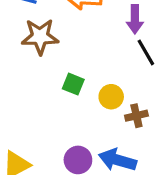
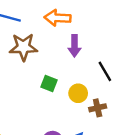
purple arrow: (135, 19) -> (74, 46), moved
black line: (146, 52) -> (105, 71), moved

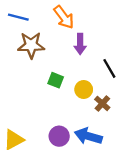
orange arrow: (57, 18) -> (64, 17), turned -130
brown cross: (98, 108) -> (102, 103), turned -35

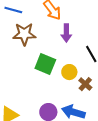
green square: (56, 80) -> (45, 64), size x1.5

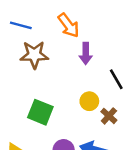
green square: (45, 64) -> (40, 112), moved

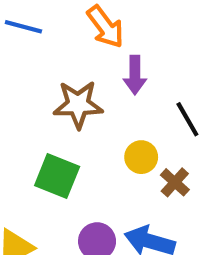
brown star: (34, 55) -> (78, 105), moved

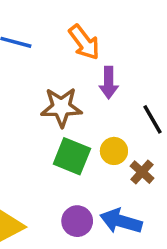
green square: (57, 176) -> (72, 156), moved

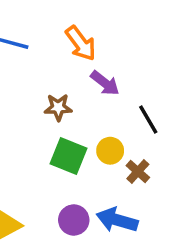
purple arrow: (109, 83) -> (105, 83), turned -52
brown star: (61, 107) -> (58, 107), size x0.7

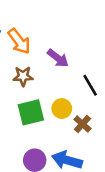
orange arrow: (81, 43) -> (19, 41), moved
green square: (69, 156) -> (31, 112), turned -36

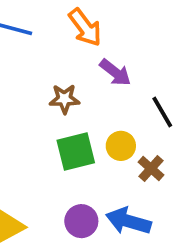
orange arrow: (19, 41) -> (85, 27), moved

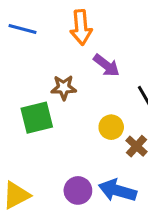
orange arrow: (85, 27) -> (81, 27), turned 32
green square: (76, 152) -> (37, 118), moved

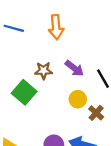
purple arrow: (106, 65) -> (74, 68), moved
green square: (37, 118) -> (24, 92), turned -35

